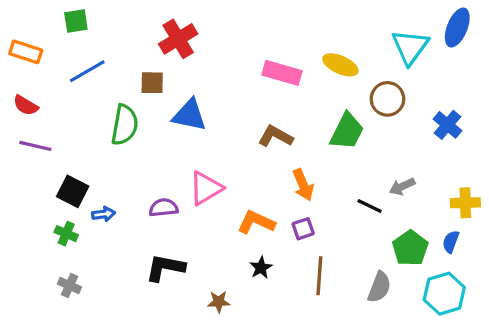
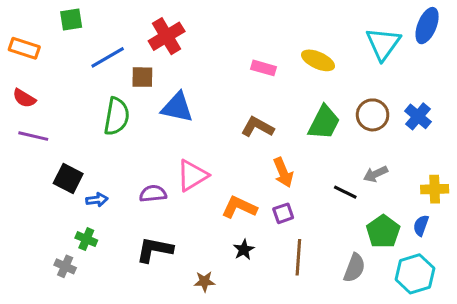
blue line: (87, 71) -> (108, 57), moved
pink rectangle: (282, 73) -> (263, 68), size x0.7
brown circle: (387, 99) -> (373, 115), moved
green cross: (66, 234) -> (86, 239), moved

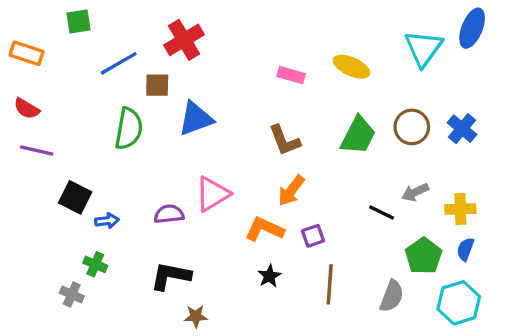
blue triangle: (177, 107) -> (196, 119), turned -32
brown L-shape: (257, 127) -> (285, 140), turned -140
orange arrow: (283, 172) -> (291, 191), moved, turned 60
yellow cross: (435, 189) -> (460, 209), moved
brown star: (204, 281) -> (196, 316), moved

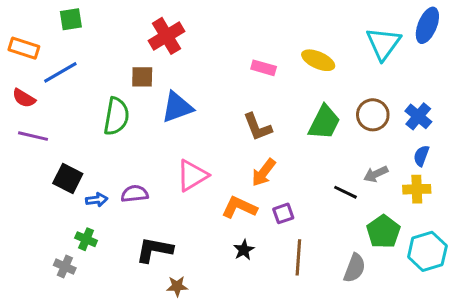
blue line: (119, 63) -> (60, 72), moved
purple semicircle: (169, 214) -> (135, 194), moved
blue semicircle: (465, 249) -> (421, 156), moved
cyan hexagon: (459, 303) -> (427, 251), moved

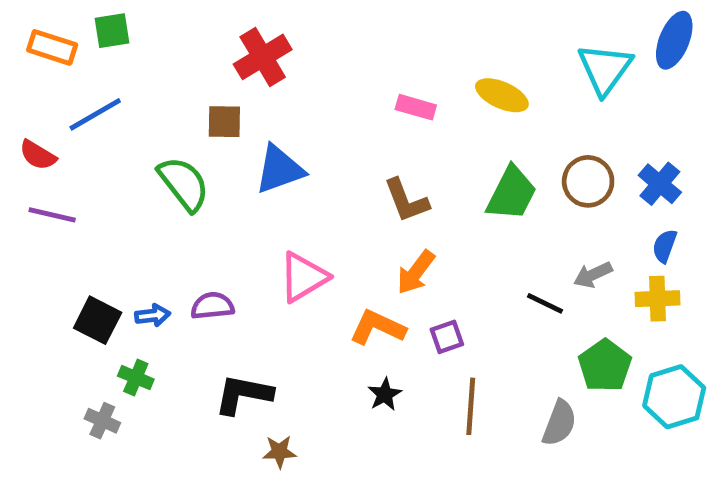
orange rectangle: (24, 48) -> (52, 47), moved
green semicircle: (116, 116) -> (184, 184), turned -48
black square: (68, 179) -> (98, 320), moved

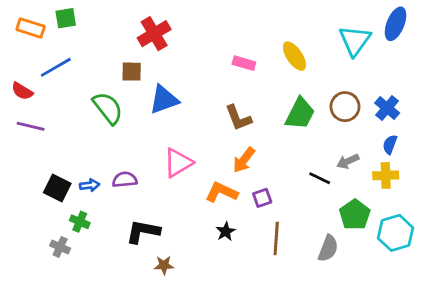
yellow ellipse: (502, 95) -> (294, 56), turned 32

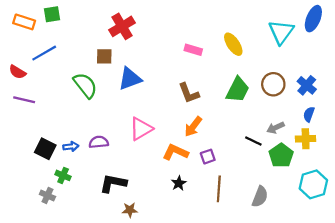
green pentagon: (355, 215) -> (281, 155), moved

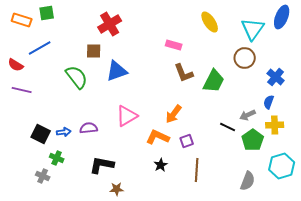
yellow ellipse: (233, 44) -> (210, 22), moved
brown circle: (273, 84) -> (245, 58), moved
brown L-shape: (189, 93) -> (184, 73), moved
blue semicircle: (309, 114) -> (269, 102), moved
gray semicircle: (260, 197) -> (248, 181), moved

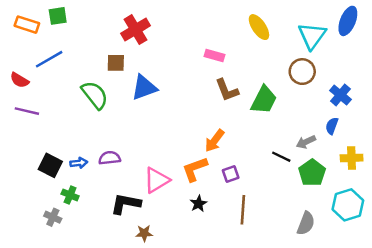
pink triangle: (127, 116) -> (157, 180), moved
yellow cross: (275, 125) -> (352, 158), moved
orange L-shape: (158, 137) -> (195, 169), turned -45

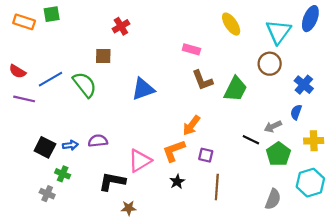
red cross: (136, 30) -> (121, 26), size x0.7
blue line: (49, 59) -> (50, 79), moved
blue triangle: (144, 88) -> (143, 89), moved
purple square: (231, 174) -> (206, 155), turned 32

